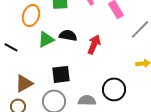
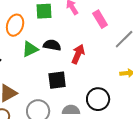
black square: (61, 74) -> (57, 80), moved

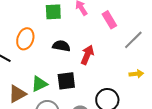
orange ellipse: (15, 25) -> (25, 39), moved
green triangle: (30, 49) -> (39, 84), moved

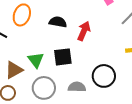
green triangle: (39, 84) -> (36, 60), turned -42

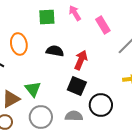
orange ellipse: (22, 15) -> (19, 44), turned -30
black square: (63, 57) -> (77, 86), moved, turned 30

